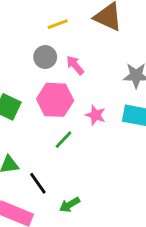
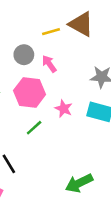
yellow line: (58, 24) -> (51, 32), moved
green arrow: (70, 205) -> (79, 183), moved, size x1.5

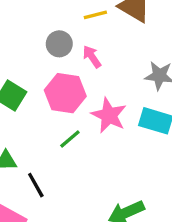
pink star: (64, 109) -> (109, 115), size x1.5

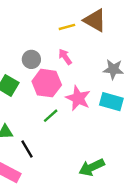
gray circle: (59, 44) -> (31, 59), moved

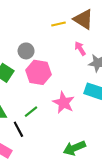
pink arrow: (65, 57) -> (80, 48), moved
pink star: (78, 98) -> (64, 103), moved
green line: (51, 116) -> (31, 112), moved

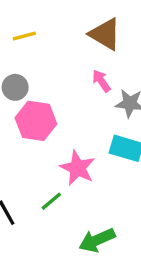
yellow line: (59, 24) -> (24, 36), moved
green line: (31, 112) -> (51, 201), moved

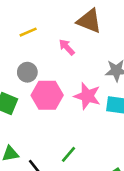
pink arrow: (101, 81) -> (67, 47), moved
pink star: (78, 168) -> (87, 96), moved

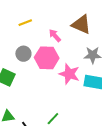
brown triangle: (89, 21) -> (81, 24), moved
pink hexagon: (47, 95) -> (47, 58), moved

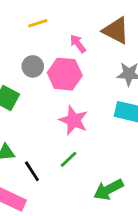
pink star: (69, 74) -> (74, 120), moved

